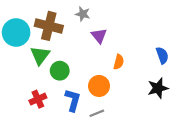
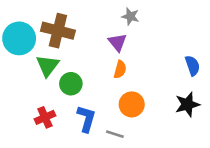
gray star: (83, 14) -> (130, 16), moved
orange semicircle: (119, 62) -> (120, 69), moved
orange circle: (99, 86) -> (132, 104), moved
gray line: (97, 113) -> (115, 134), turned 40

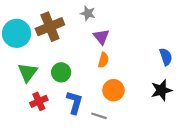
gray star: (130, 16) -> (88, 13), moved
brown cross: (58, 31) -> (50, 27), turned -36
green triangle: (48, 66) -> (28, 72), moved

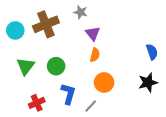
cyan circle: (17, 33) -> (15, 30), size x0.7
red cross: (39, 101) -> (37, 103), moved
gray line: (99, 116) -> (91, 106), turned -64

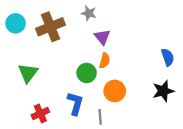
cyan circle: (15, 30) -> (16, 23), moved
green circle: (56, 66) -> (87, 73), moved
gray line: (91, 106) -> (100, 117), turned -48

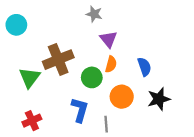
brown cross: (51, 27) -> (58, 60), moved
blue semicircle: (168, 57) -> (144, 67), moved
black star: (163, 91) -> (159, 99), moved
red cross: (40, 114) -> (32, 121), moved

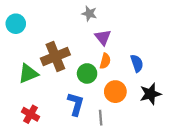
green triangle: (30, 77) -> (28, 73), turned 30
red cross: (32, 121) -> (30, 114), turned -36

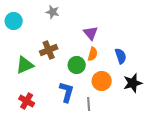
gray star: (89, 14) -> (53, 12), moved
brown cross: (55, 57) -> (49, 50), size x0.7

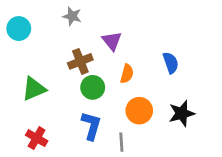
purple triangle: (91, 33) -> (112, 41), moved
brown cross: (49, 50) -> (80, 61), moved
blue semicircle: (121, 56) -> (171, 63), moved
green circle: (77, 65) -> (93, 87), moved

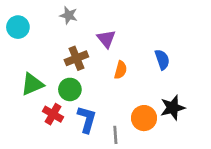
green circle: (93, 87) -> (70, 89), moved
orange circle: (139, 111) -> (144, 118), moved
red cross: (37, 138) -> (53, 114), moved

